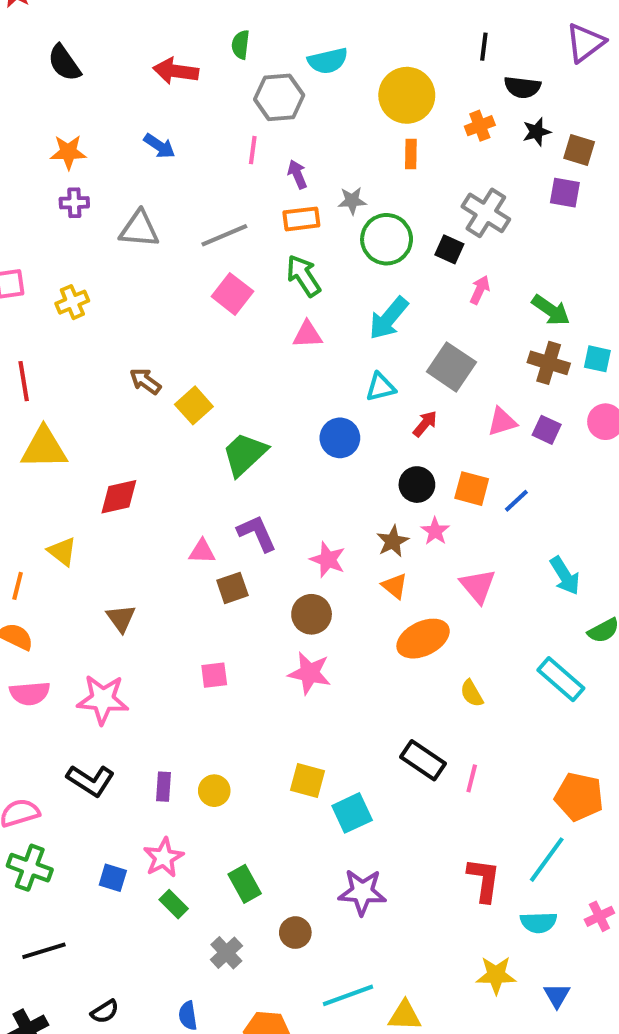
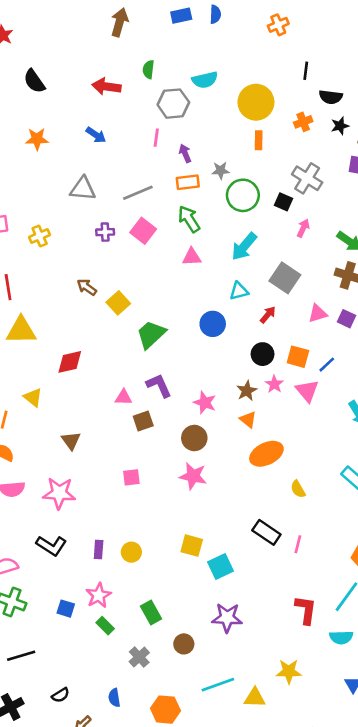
purple cross: (74, 203) -> (105, 232), moved
pink triangle: (478, 586) -> (307, 391), moved
yellow star: (496, 975) -> (289, 671), moved

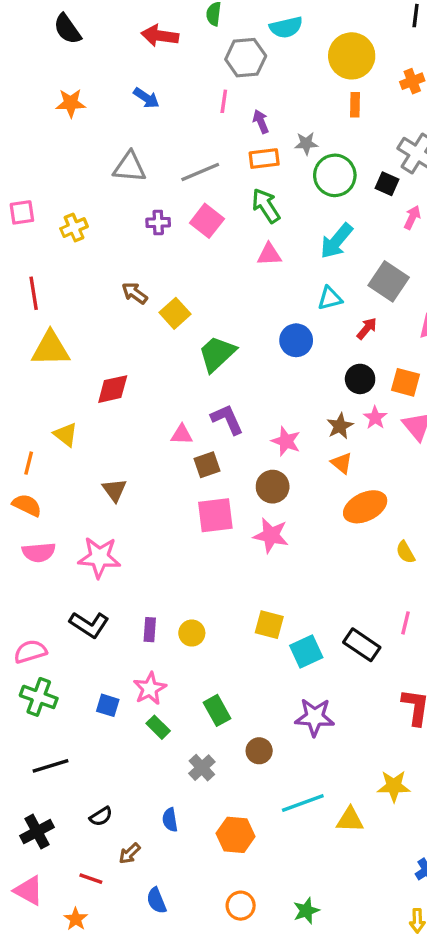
pink square: (131, 477) -> (215, 515), moved, size x1.6
black rectangle: (266, 532) -> (362, 645), moved

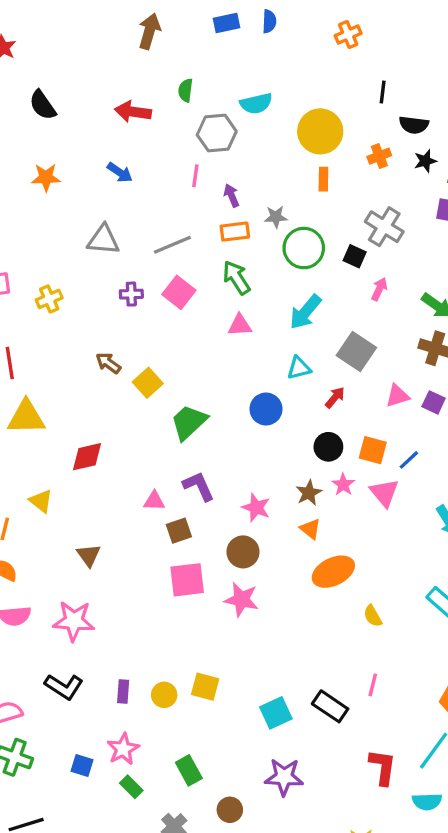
yellow square: (269, 625) -> (205, 687), moved

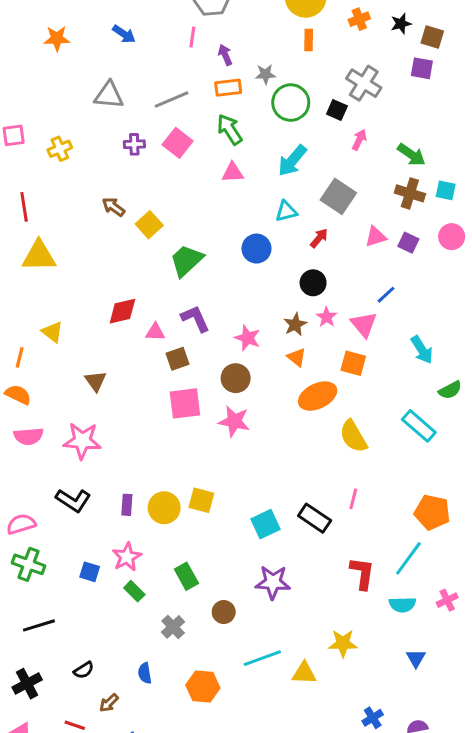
orange square: (373, 450) -> (353, 363), moved
red diamond: (87, 457) -> (122, 311), moved
yellow semicircle: (373, 616) -> (353, 436), size x1.6
yellow circle: (164, 695) -> (164, 508), size x1.4

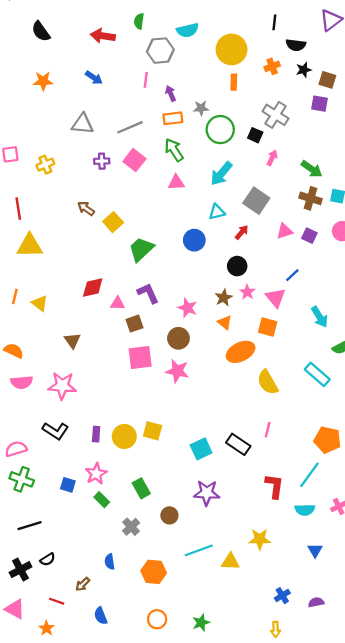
orange line: (20, 357) -> (15, 297), moved
black semicircle: (84, 670) -> (48, 559), moved

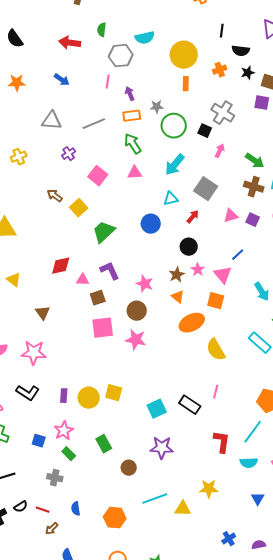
pink square: (134, 160) -> (98, 176), moved
purple cross: (102, 161) -> (69, 154), turned -32
gray cross: (131, 527) -> (55, 478), moved, turned -35
red line: (57, 601) -> (43, 510), moved

